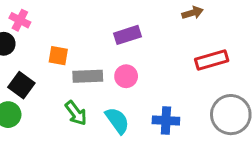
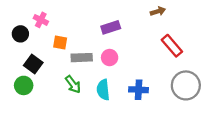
pink cross: (20, 20) -> (41, 20), moved
red rectangle: (212, 60) -> (172, 46), turned 65
cyan semicircle: (117, 120) -> (103, 90), turned -150

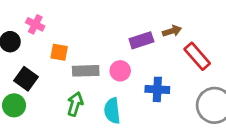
brown arrow: (158, 11) -> (172, 31), moved
purple rectangle: (111, 27) -> (141, 40), moved
green arrow: (73, 84) -> (75, 104), turned -126
blue cross: (139, 90) -> (157, 89), moved

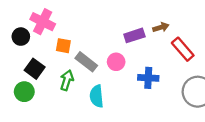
pink cross: (35, 24) -> (43, 22), size x1.5
gray rectangle: (86, 71) -> (86, 62), turned 40
green arrow: (75, 104) -> (67, 80), moved
cyan semicircle: (112, 111) -> (97, 96), moved

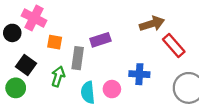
brown arrow: (161, 27) -> (152, 24), size x1.5
purple rectangle: (134, 35) -> (100, 40), moved
gray rectangle: (86, 62) -> (78, 58), turned 60
pink circle: (116, 62) -> (112, 89), moved

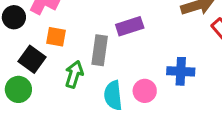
orange square: (55, 42) -> (56, 37), moved

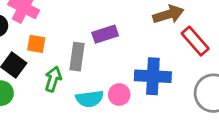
blue cross: (181, 71) -> (153, 76), size x1.4
cyan semicircle: (113, 95) -> (90, 99), turned -92

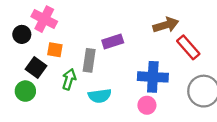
pink circle: (119, 95) -> (147, 105), moved

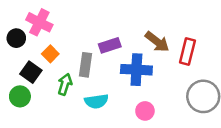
brown arrow: (166, 25) -> (157, 42), moved, turned 55
red rectangle: (188, 47) -> (187, 51), turned 55
orange square: (55, 50) -> (50, 54), turned 35
blue cross: (153, 77) -> (136, 70), moved

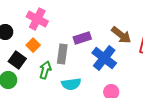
pink cross: (39, 22) -> (37, 19), moved
blue cross: (136, 70) -> (104, 58), turned 35

